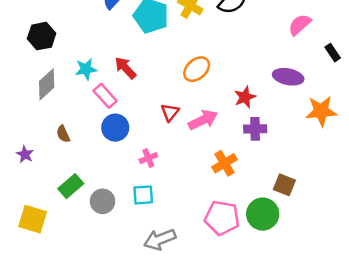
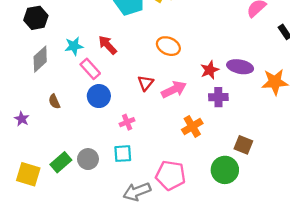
orange ellipse: (197, 69) -> (168, 46), turned 65
purple ellipse: (288, 77) -> (240, 67), moved
green rectangle: (71, 186) -> (61, 162), moved
pink pentagon: (222, 218) -> (171, 175), moved

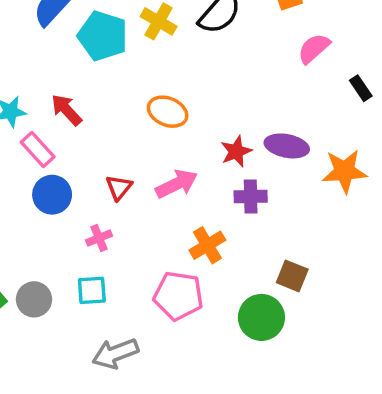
red triangle: (146, 83) -> (119, 187), moved
pink pentagon: (171, 175) -> (178, 296), moved

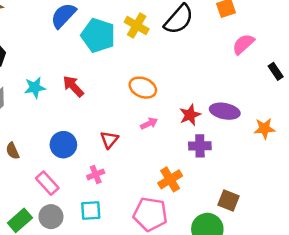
pink rectangle: (38, 150) -> (47, 183), moved
orange star: (344, 171) -> (264, 129), size x0.7
pink arrow: (177, 184) -> (149, 124), moved, size x0.6

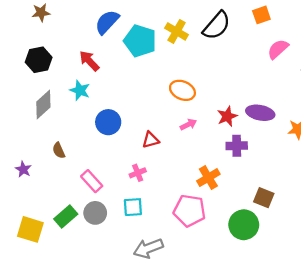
red arrow: (73, 86) -> (89, 61), moved
cyan star: (35, 88) -> (80, 90), turned 30
red triangle: (109, 140) -> (151, 140), turned 36
blue circle: (63, 145) -> (108, 122), moved

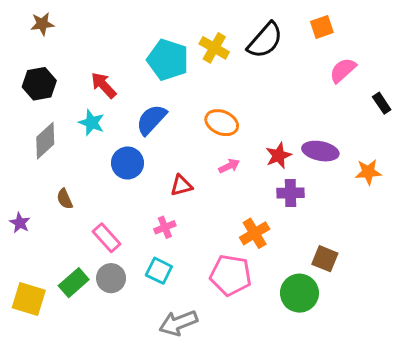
blue semicircle: (107, 22) -> (151, 120), moved
cyan square: (133, 207) -> (159, 271), turned 30

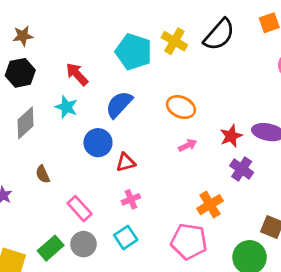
brown star: (42, 24) -> (23, 36), moved
red triangle: (181, 185) -> (126, 162), moved
purple cross: (290, 193) -> (242, 169), turned 35
cyan square: (159, 271) -> (126, 238), turned 30

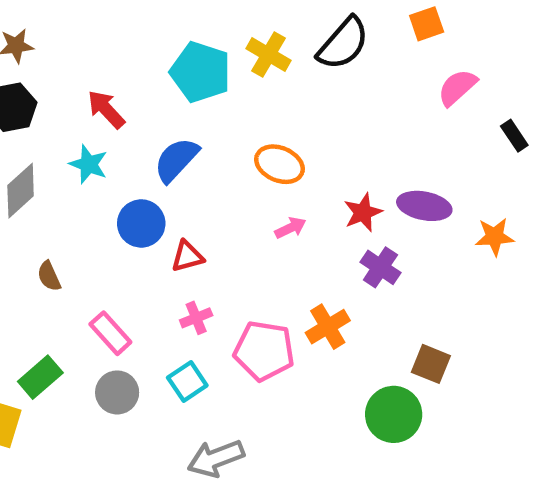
pink pentagon: (189, 241) -> (264, 351), moved
green rectangle: (51, 248) -> (40, 377), moved

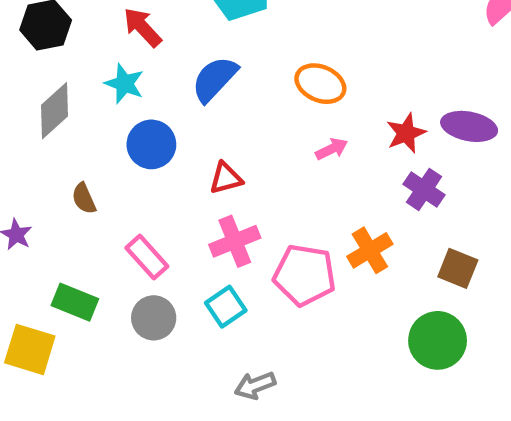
blue circle: (141, 223) -> (151, 144), moved
pink cross: (196, 318) -> (235, 241), size x1.5
brown square: (431, 364) -> (458, 268), moved
green rectangle: (40, 377) -> (75, 302), turned 63
gray arrow: (216, 458) -> (255, 385), size x0.7

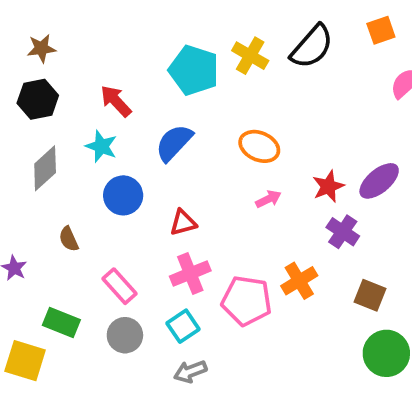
purple ellipse: (469, 126) -> (379, 181), turned -51
green circle: (438, 340) -> (386, 353), moved
gray arrow: (255, 385) -> (190, 372), moved

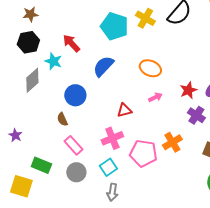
cyan star: (101, 146) -> (53, 61), moved
red triangle: (183, 223) -> (124, 110), moved
brown semicircle: (69, 239) -> (62, 119), moved
gray arrow: (190, 372) -> (112, 192), turned -60

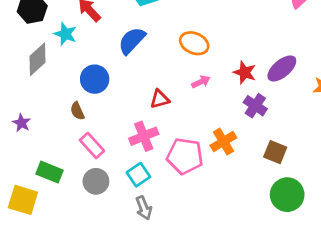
red star: (188, 90) -> (245, 72), turned -30
purple star: (15, 135) -> (22, 123), moved
gray arrow: (112, 192) -> (144, 208), turned -30

